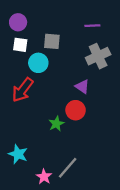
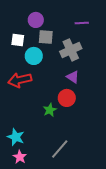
purple circle: (18, 22) -> (36, 20), moved
gray cross: (98, 56) -> (71, 50), moved
red arrow: (23, 90) -> (20, 80), turned 40
pink star: (44, 177) -> (20, 157), moved

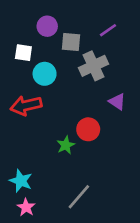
purple line: (82, 23) -> (108, 30), turned -32
gray square: (46, 37) -> (71, 42), moved
purple triangle: (73, 77) -> (117, 102), moved

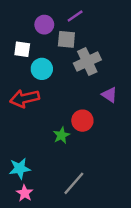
purple line: (108, 30) -> (75, 16), moved
cyan star: (21, 181) -> (20, 169), turned -30

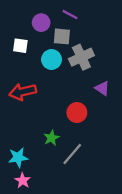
purple line: (75, 16) -> (70, 15), turned 63
cyan circle: (42, 69) -> (52, 59), moved
green star: (62, 135) -> (52, 138), moved
gray line: (74, 183) -> (72, 154), moved

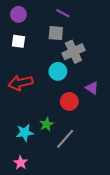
purple circle: (41, 23) -> (18, 14), moved
cyan circle: (52, 59) -> (58, 71), moved
purple triangle: (102, 88) -> (92, 88), moved
cyan star: (18, 157) -> (25, 133), moved

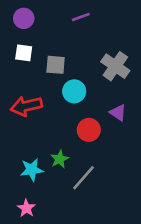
purple line: (63, 13) -> (81, 17), turned -48
gray square: (56, 33) -> (56, 65), moved
gray cross: (73, 52) -> (115, 66), moved, turned -30

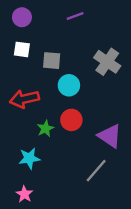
purple triangle: (118, 113) -> (110, 136), moved, size x1.5
red circle: (89, 130) -> (71, 120), moved
green star: (60, 159) -> (45, 129), moved
gray line: (83, 178) -> (96, 171), moved

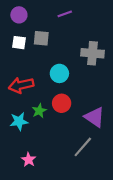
gray square: (52, 61) -> (41, 38), moved
gray cross: (107, 62) -> (92, 53), turned -30
cyan star: (29, 158) -> (19, 121), moved
pink star: (24, 194) -> (29, 160), moved

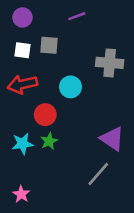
red arrow: (21, 85) -> (23, 84), moved
red circle: (62, 103) -> (45, 115), moved
green star: (39, 111) -> (49, 141), moved
pink star: (29, 160) -> (21, 194), moved

